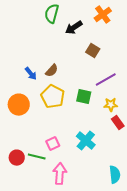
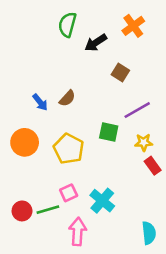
yellow pentagon: (53, 97) -> (69, 149), moved
cyan cross: (86, 141) -> (102, 201), moved
green line: (37, 157) -> (48, 210), turned -30

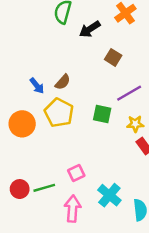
yellow pentagon: (69, 149) -> (59, 113), moved
pink square: (69, 193) -> (76, 173), moved
cyan cross: (102, 201) -> (109, 195), moved

